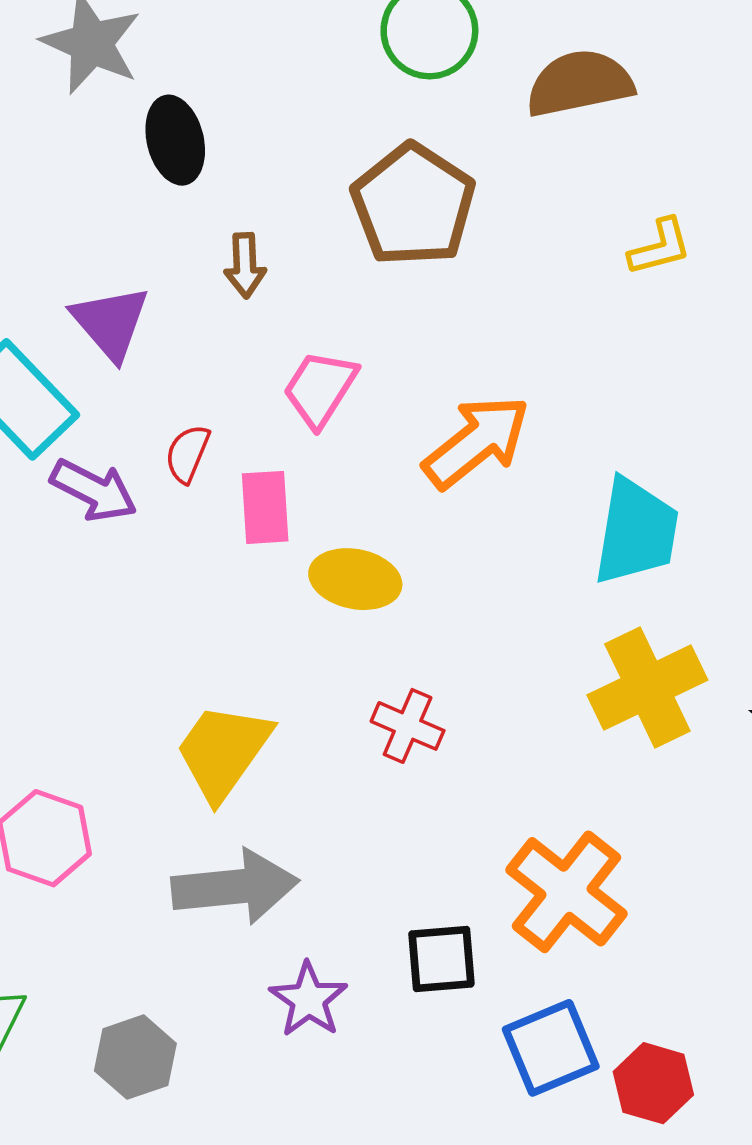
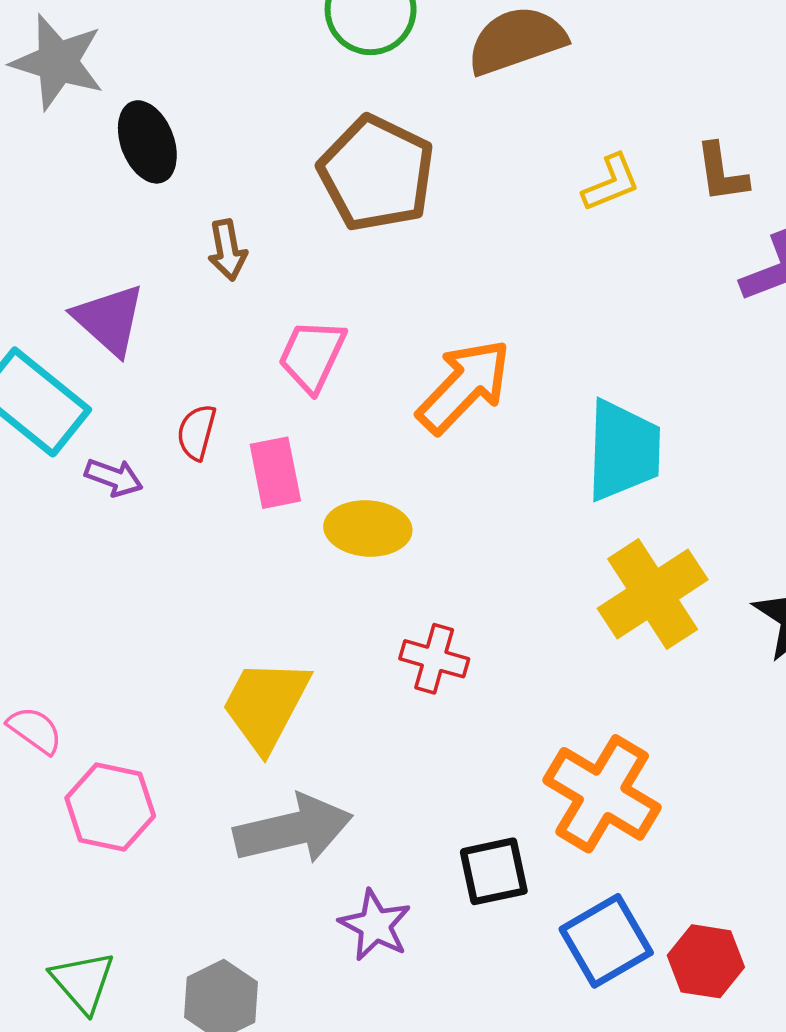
purple arrow: (94, 490) -> (114, 477), size x0.7

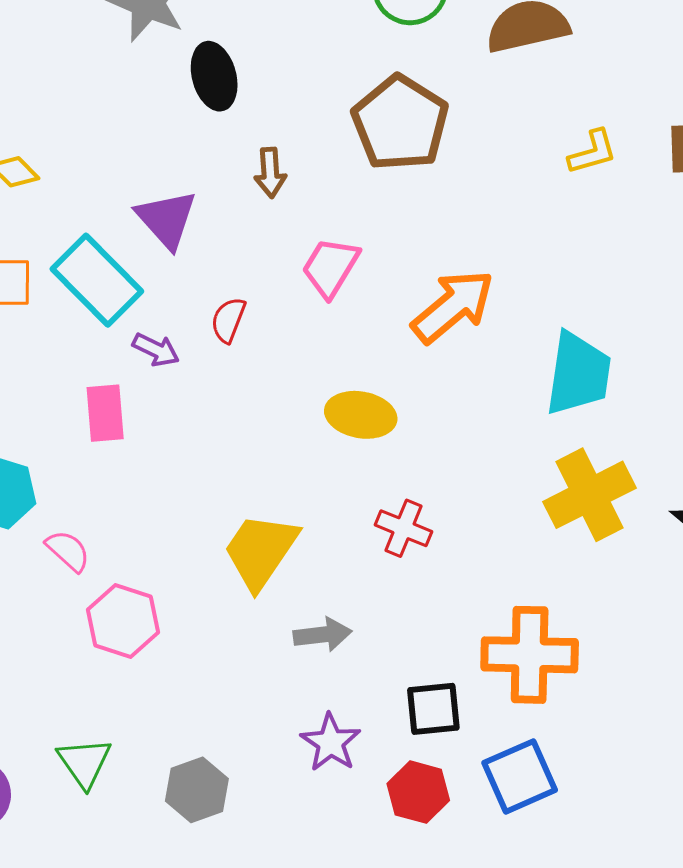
pink rectangle: (275, 473) -> (105, 413), moved
orange cross: (602, 794) -> (530, 655), turned -36
gray arrow: (293, 829) -> (323, 635), moved, size x0.6
red hexagon: (706, 961) -> (418, 792), moved

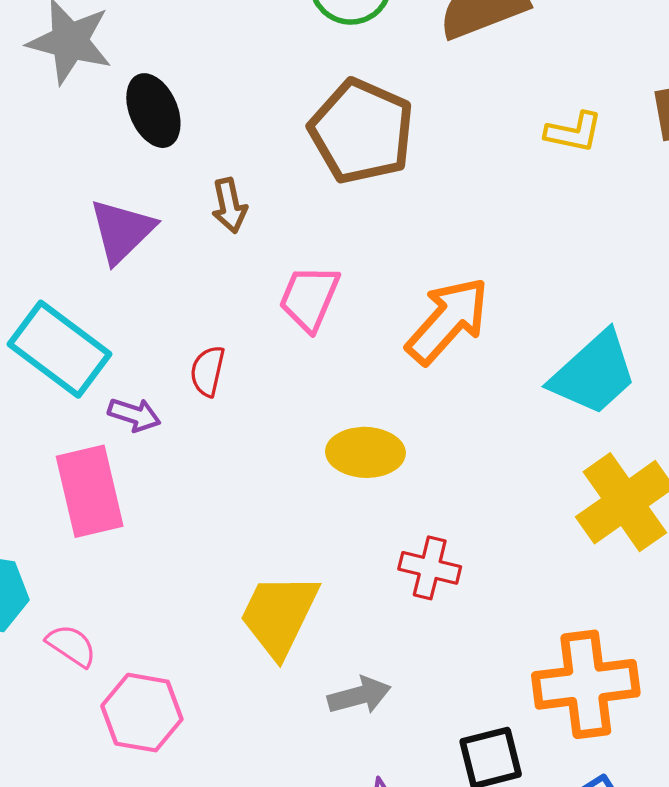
yellow L-shape: (593, 152) -> (574, 132), turned 36
purple triangle: (167, 219) -> (122, 231), moved, turned 36
cyan trapezoid: (578, 374) -> (594, 373), turned 48
pink rectangle: (105, 413) -> (90, 491), size x1.4

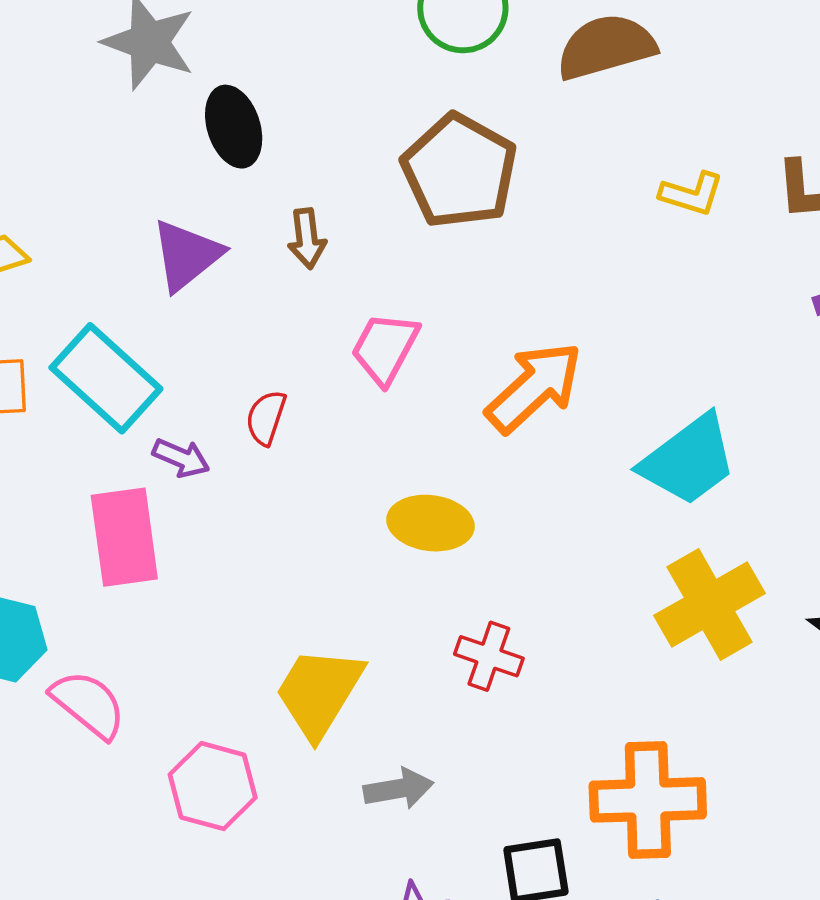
pink semicircle: (71, 646) -> (88, 704), size x1.4
pink hexagon: (142, 713) -> (213, 786), moved

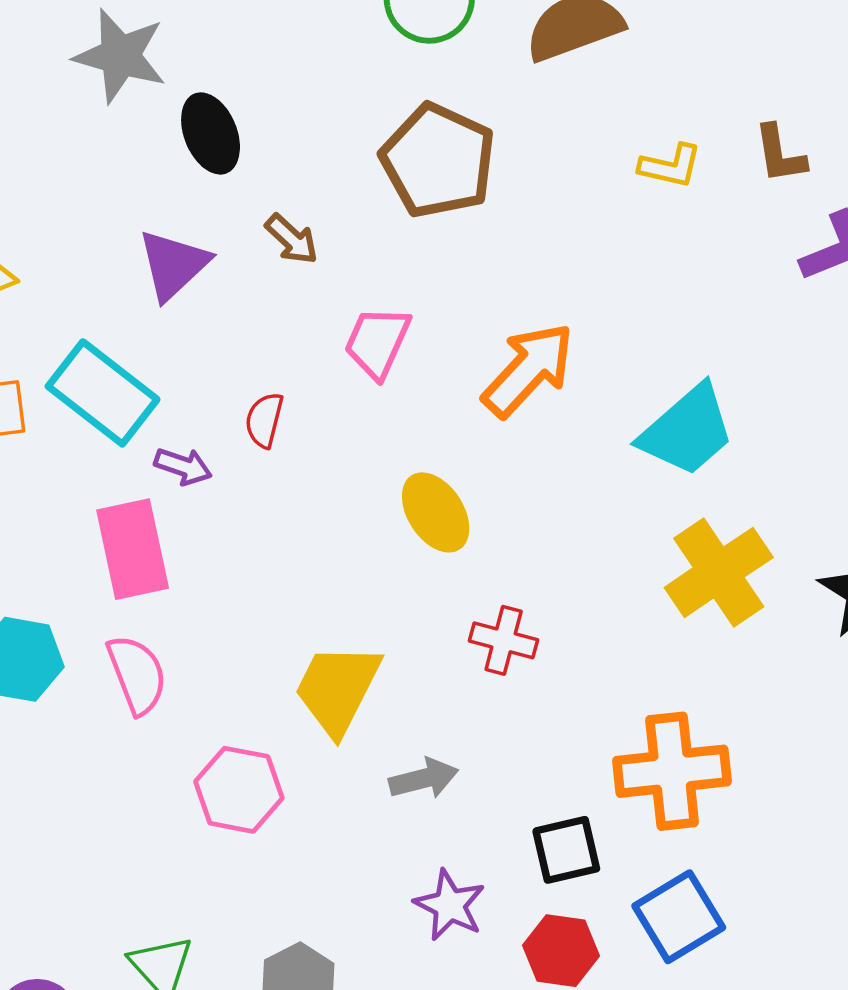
brown arrow: (307, 239) -> (292, 239), turned -36
yellow ellipse: (430, 523) -> (436, 512), turned 54
pink semicircle: (88, 704) -> (137, 675), moved, turned 34

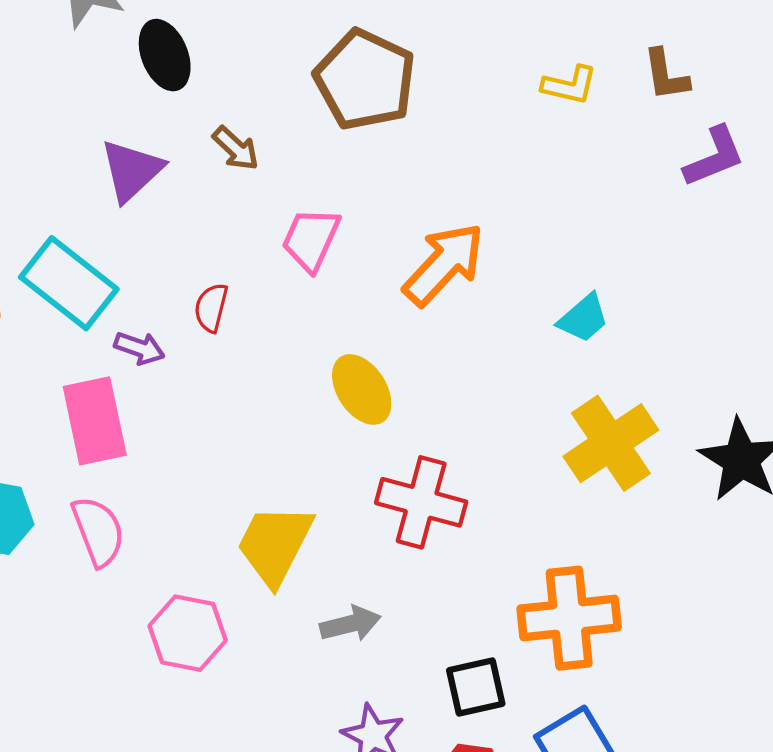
cyan trapezoid: (687, 431) -> (583, 318), size x0.6
red cross: (504, 640) -> (421, 502), size x1.5

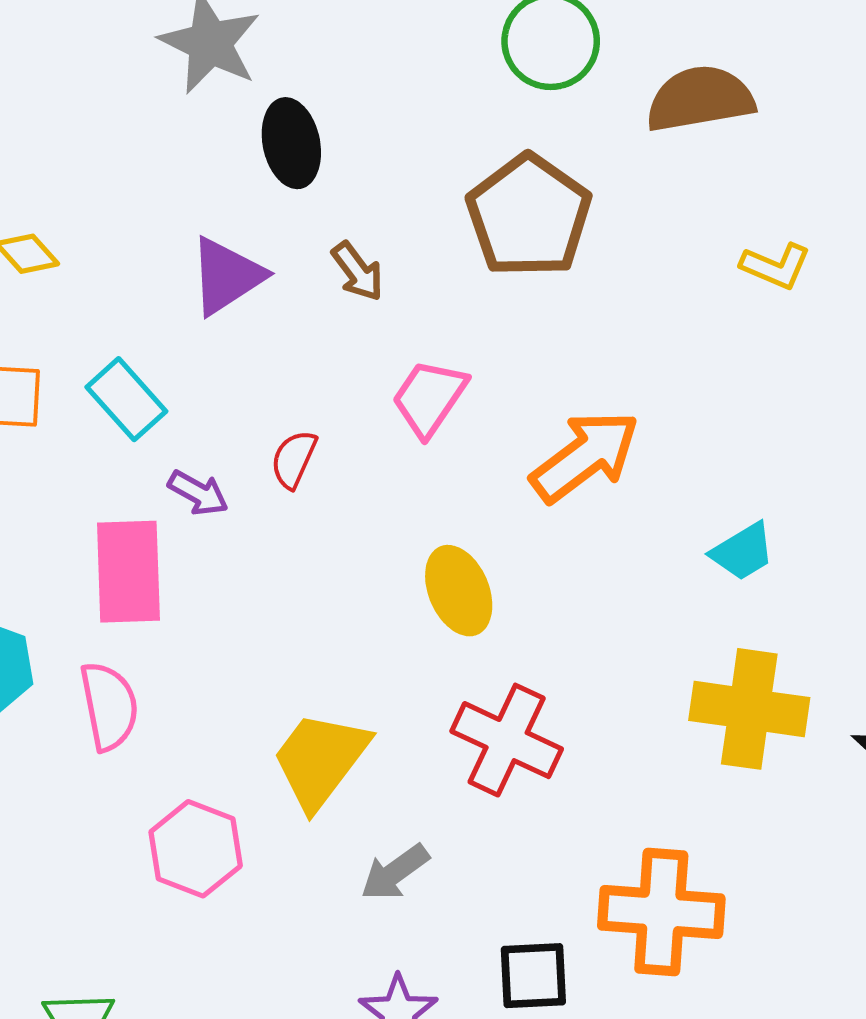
cyan rectangle: (69, 283) -> (126, 399), size x0.7
yellow cross: (611, 443) -> (749, 709), turned 32
gray arrow: (350, 624) -> (395, 872), turned 148

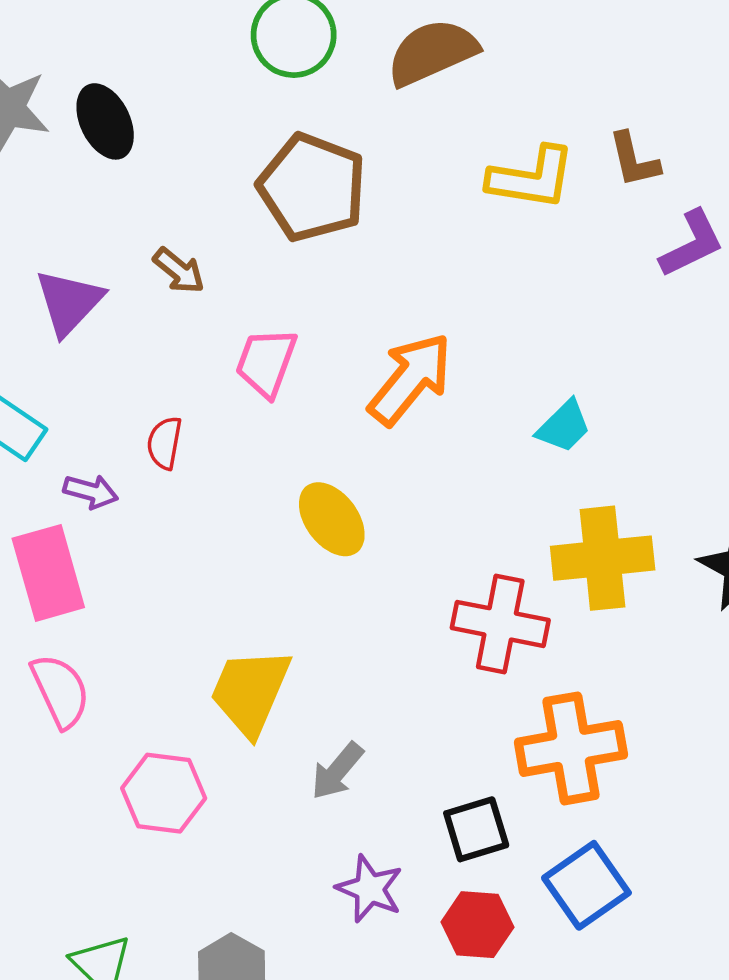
black ellipse: (291, 143) -> (105, 121), moved
yellow L-shape: (776, 266) -> (531, 178), size x1.5
red cross: (507, 740) -> (500, 624), moved

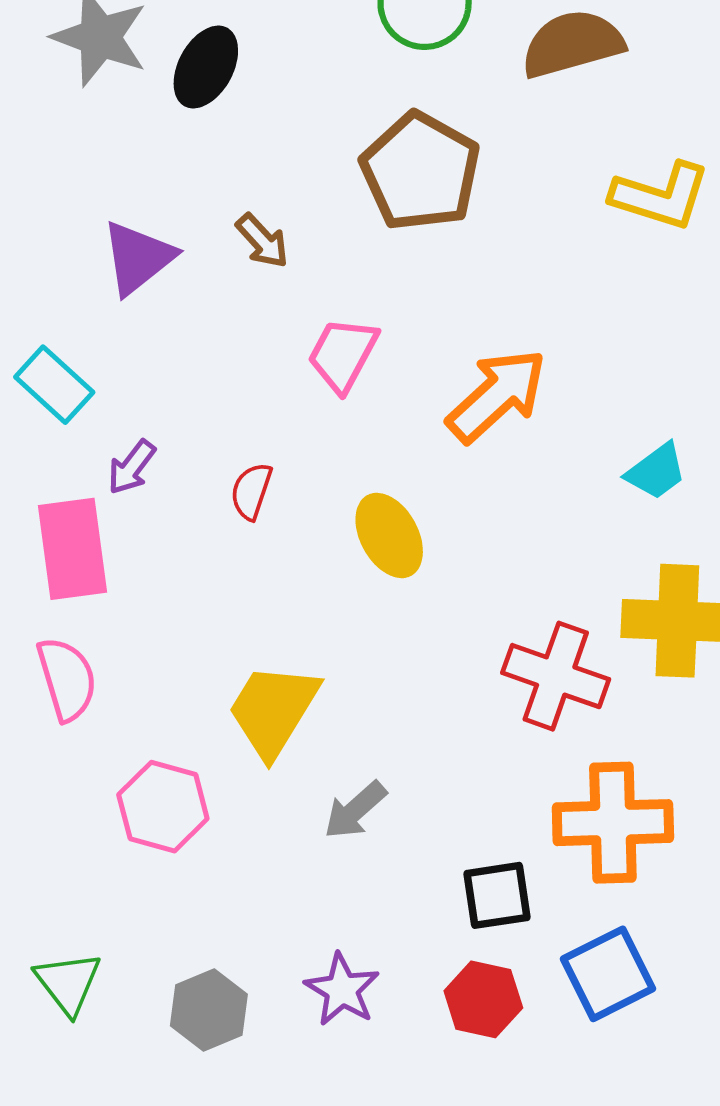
black ellipse: (105, 121) -> (206, 67), turned 46
red semicircle: (164, 443) -> (251, 491), moved
purple arrow: (91, 492) -> (132, 467), turned 104
purple star: (370, 889) -> (342, 990), moved

